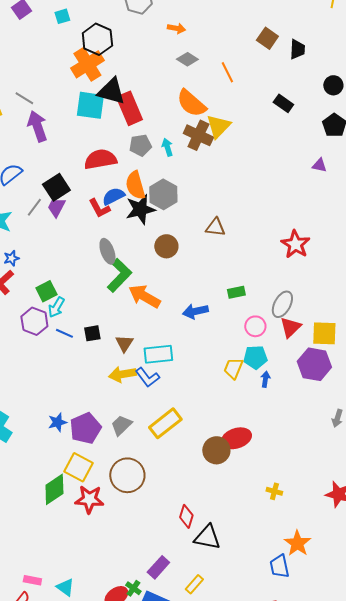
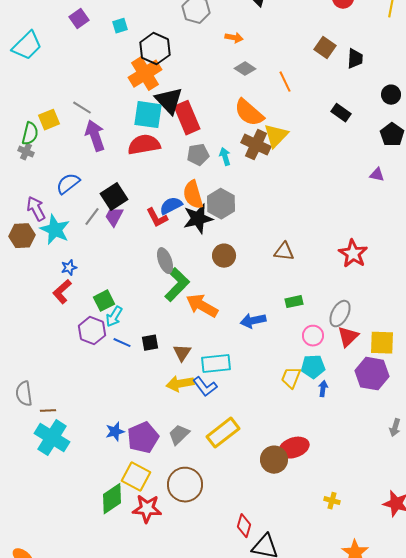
black triangle: (111, 91) -> (169, 101), turned 32
red semicircle: (100, 159) -> (144, 145), moved
brown triangle: (215, 227) -> (284, 252), moved

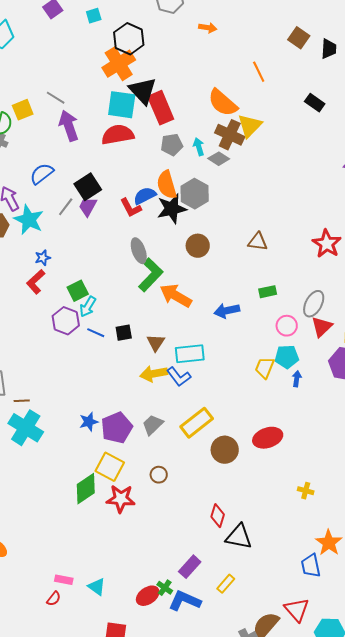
gray diamond: (245, 69) -> (219, 159), moved
brown circle: (274, 460) -> (225, 450), moved
brown circle: (185, 485) -> (159, 475), size x0.5

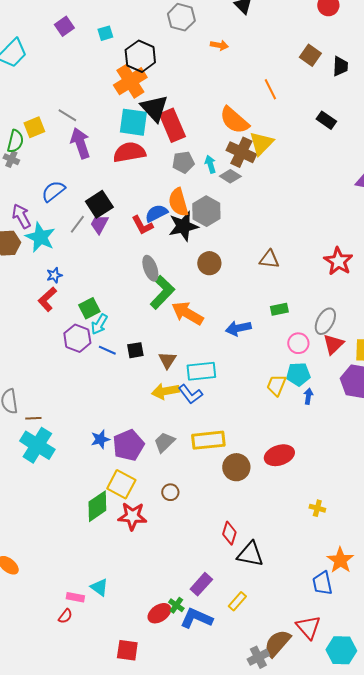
yellow rectangle: (197, 423) -> (208, 440), turned 32
cyan triangle: (97, 587) -> (99, 587), moved

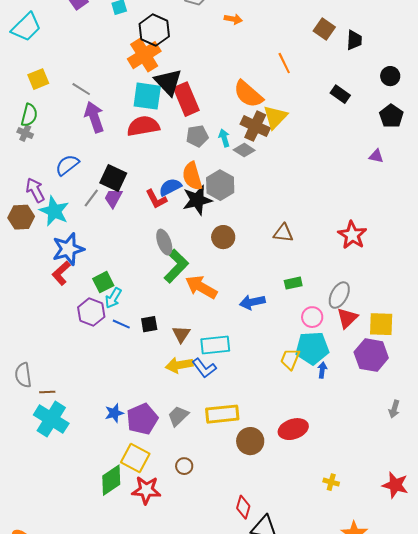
yellow square: (34, 127) -> (38, 79), moved
black square: (99, 204) -> (113, 178), turned -32
blue star: (54, 275) -> (68, 249), size x2.0
cyan pentagon: (298, 374) -> (312, 348), size x1.4

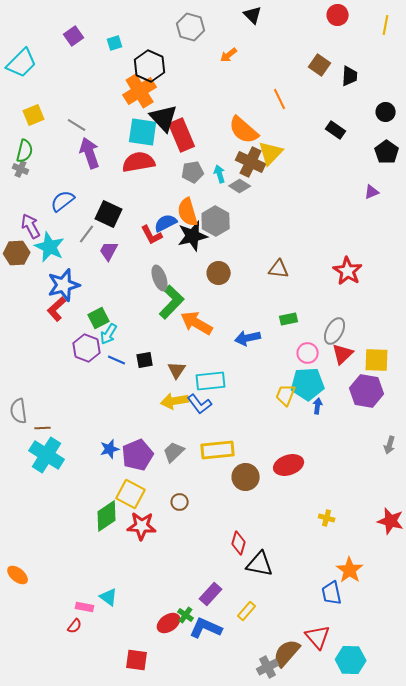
orange arrow: (233, 19) -> (229, 55), turned 132
purple triangle: (376, 156) -> (372, 192), turned -35
purple trapezoid: (113, 198) -> (109, 251), moved

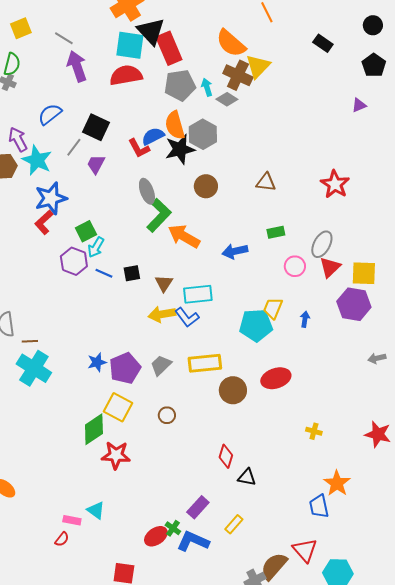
gray pentagon: (193, 172) -> (180, 85), size x1.4
cyan pentagon: (308, 384) -> (256, 325), moved
gray arrow: (390, 445) -> (377, 358), turned 60
red star: (142, 526) -> (116, 455), moved
black triangle: (260, 564) -> (247, 477), size x0.7

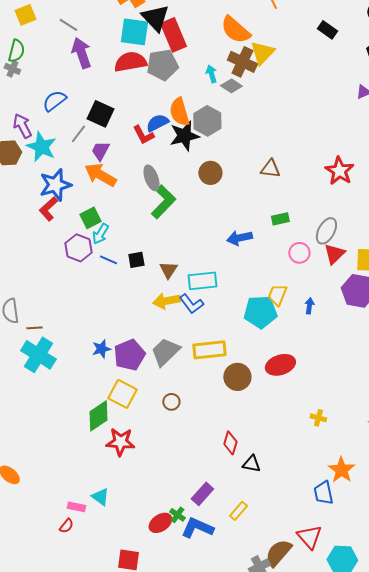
gray pentagon: (180, 85) -> (162, 65), moved
orange arrow: (184, 236) -> (100, 175), moved
gray trapezoid: (161, 365) -> (165, 352), size x1.4

